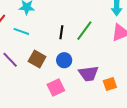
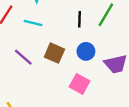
pink square: (56, 87) -> (80, 84), turned -30

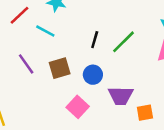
brown square: (54, 53) -> (60, 68), turned 36

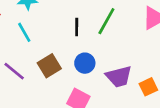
cyan line: (45, 31) -> (24, 32), turned 48

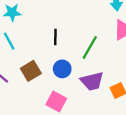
green line: (106, 21) -> (90, 47), moved

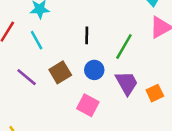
purple trapezoid: (92, 81) -> (127, 83), turned -105

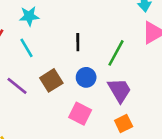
orange square: (155, 93) -> (124, 123), moved

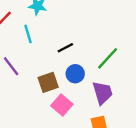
black line: (78, 42) -> (65, 48), moved, turned 49
brown square: (51, 80) -> (48, 82), moved

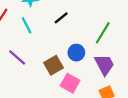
black line: (65, 48) -> (61, 18), moved

